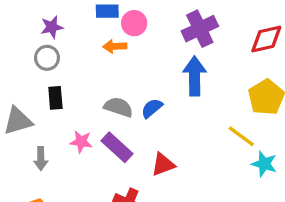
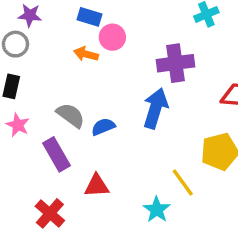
pink star: (81, 142) -> (18, 125), moved
cyan star: (264, 164) -> (157, 210), moved

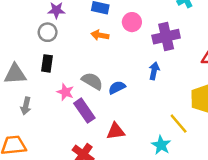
pink circle: (112, 37) -> (132, 22), moved
blue arrow: (155, 108) -> (154, 71), size x0.6
pink star: (18, 125) -> (65, 92), moved

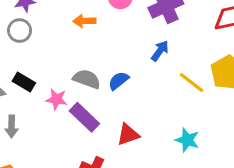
black rectangle: (47, 63) -> (24, 82), moved, turned -56
blue arrow: (154, 71) -> (160, 51), turned 35
yellow line: (179, 124) -> (191, 83), moved

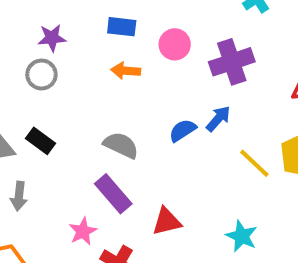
blue semicircle: (119, 81) -> (183, 130), moved
pink star: (57, 99) -> (83, 231), moved, turned 30

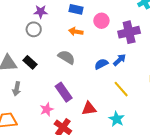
gray semicircle: (121, 145) -> (66, 57), moved
yellow line: (254, 163) -> (121, 89), moved
cyan star: (242, 236) -> (117, 119), moved

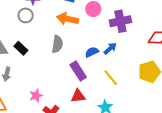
orange arrow: (76, 32) -> (67, 19), size x1.5
gray semicircle: (66, 57) -> (57, 44), turned 66
purple rectangle: (64, 92) -> (78, 71), moved

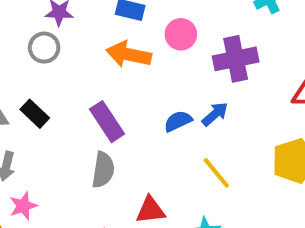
gray semicircle: (57, 44) -> (103, 170), moved
purple rectangle: (78, 71) -> (107, 122), moved
pink star: (36, 96) -> (23, 206), moved

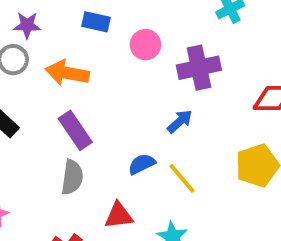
orange arrow: (129, 54) -> (67, 73), moved
blue semicircle: (178, 121) -> (142, 164), moved

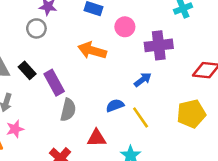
orange arrow: (67, 73) -> (92, 51), moved
purple rectangle: (75, 130) -> (54, 83), moved

